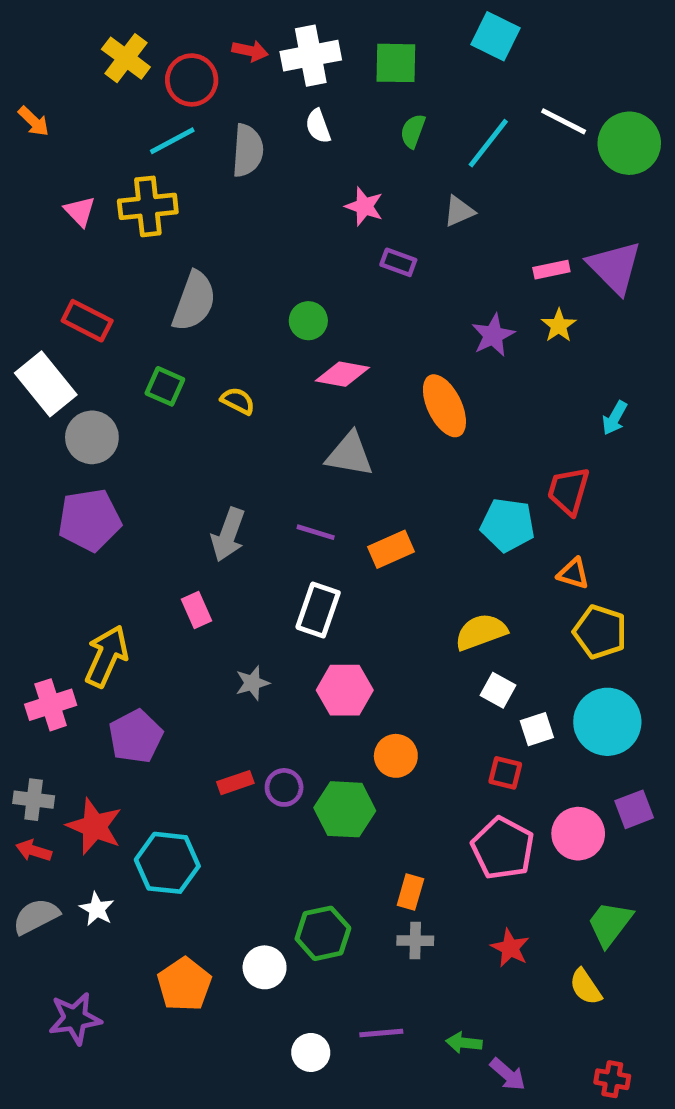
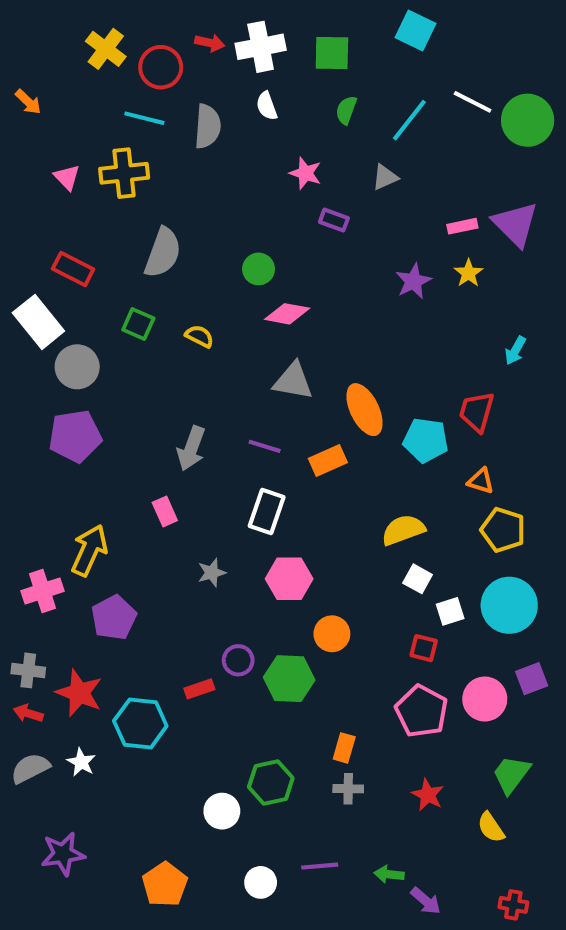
cyan line: (172, 141) -> (144, 118), turned 42
orange ellipse: (444, 406) -> (365, 410), moved
red rectangle: (235, 783) -> (199, 689), moved
orange pentagon: (184, 984) -> (165, 884), moved

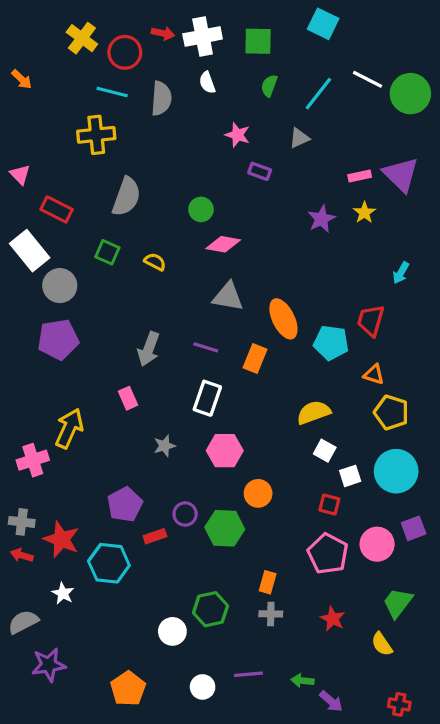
pink triangle: (67, 177) -> (20, 175), moved
orange rectangle: (328, 461) -> (255, 359), turned -44
purple pentagon: (114, 617) -> (125, 504), moved
gray semicircle: (30, 768) -> (23, 622), moved

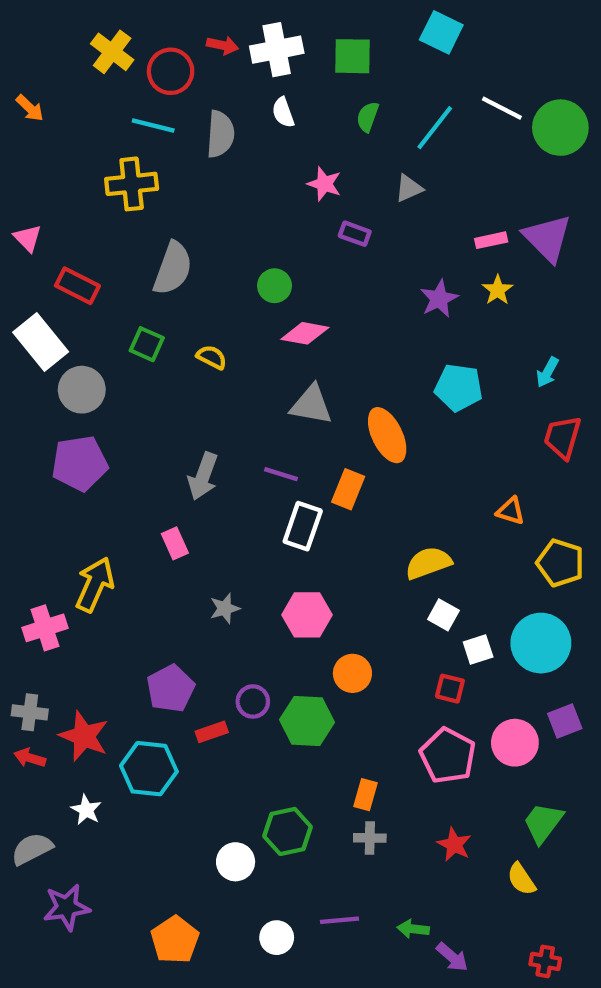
red trapezoid: (371, 320) -> (563, 437), moved
cyan pentagon: (331, 343) -> (459, 387), moved
white rectangle: (207, 398) -> (303, 526), moved
yellow pentagon: (391, 412) -> (560, 563), moved

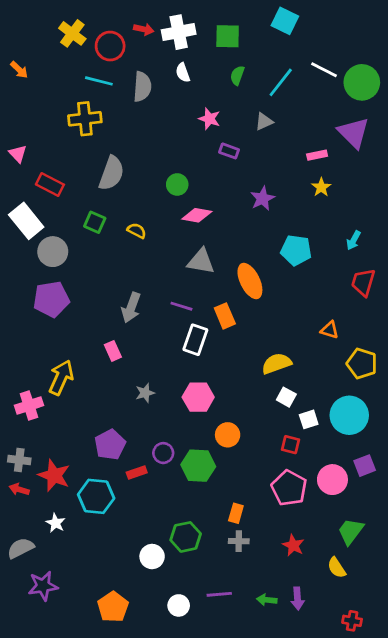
purple triangle: (547, 238) -> (353, 133), moved
purple star: (439, 299) -> (263, 198), moved
orange rectangle: (348, 489) -> (225, 316), turned -45
purple arrow: (452, 957) -> (297, 598), moved, turned 45

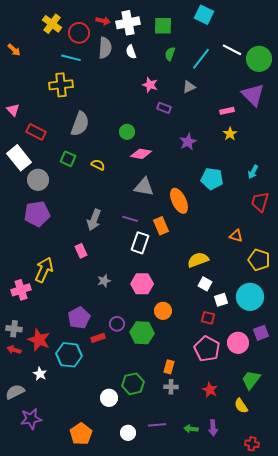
gray semicircle: (142, 87) -> (105, 48), moved

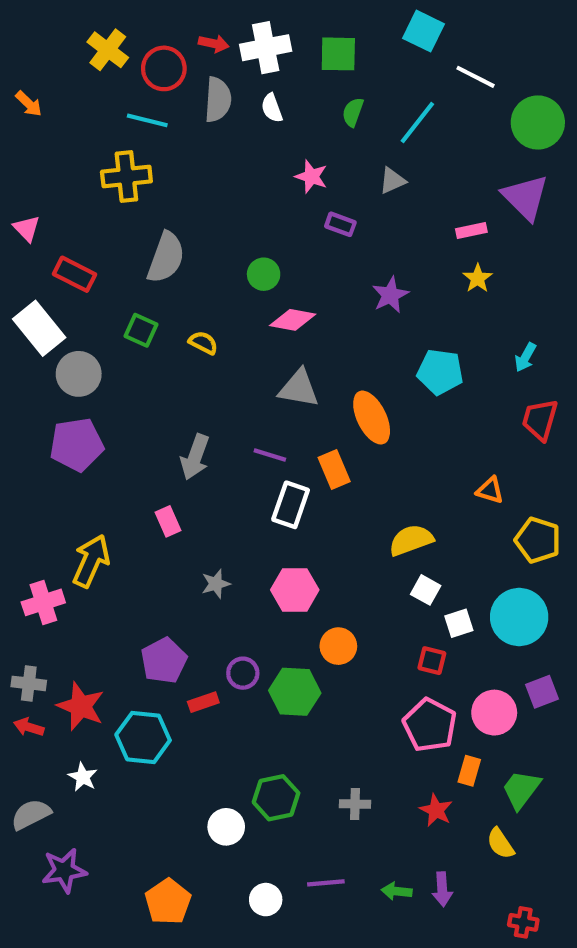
white line: (232, 50) -> (475, 77), moved
orange rectangle: (169, 367) -> (469, 771), moved

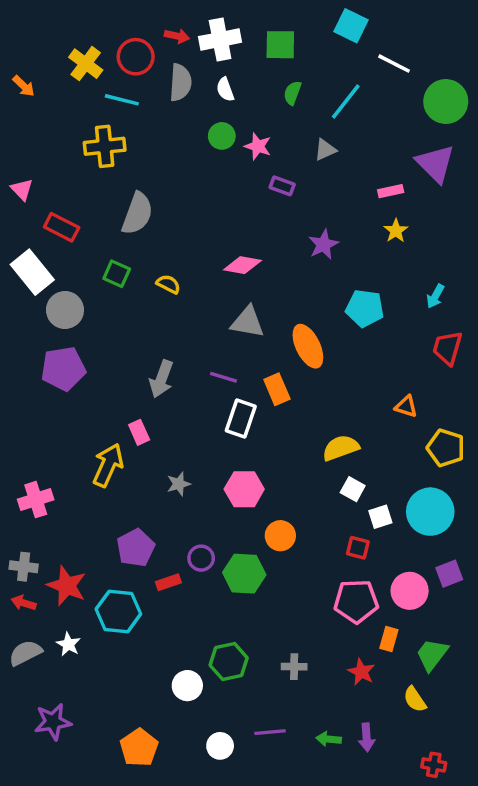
yellow cross: (108, 50) -> (86, 64), moved
green circle: (264, 274) -> (222, 136), moved
yellow arrow: (91, 561) -> (108, 465), moved
pink pentagon: (430, 725) -> (356, 601), turned -30
gray semicircle: (31, 814) -> (25, 653), moved

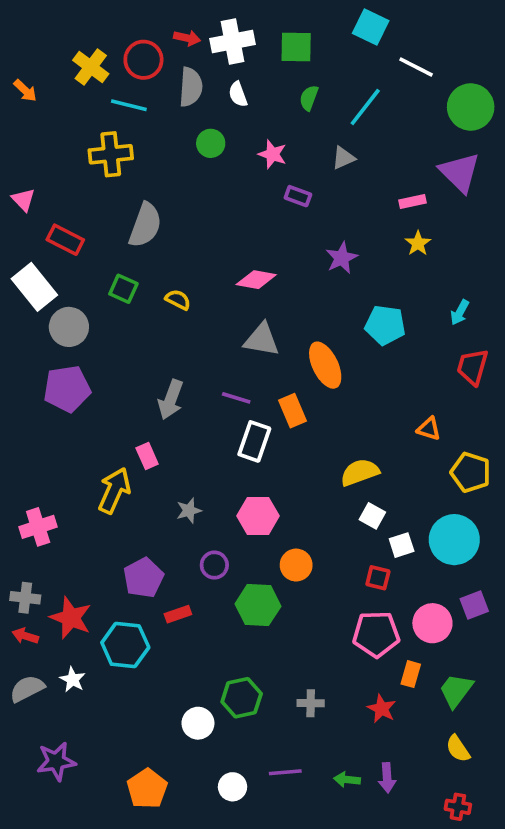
green circle: (222, 136) -> (211, 143), moved
purple circle: (201, 558) -> (214, 565), moved
yellow semicircle: (415, 699) -> (458, 749), moved

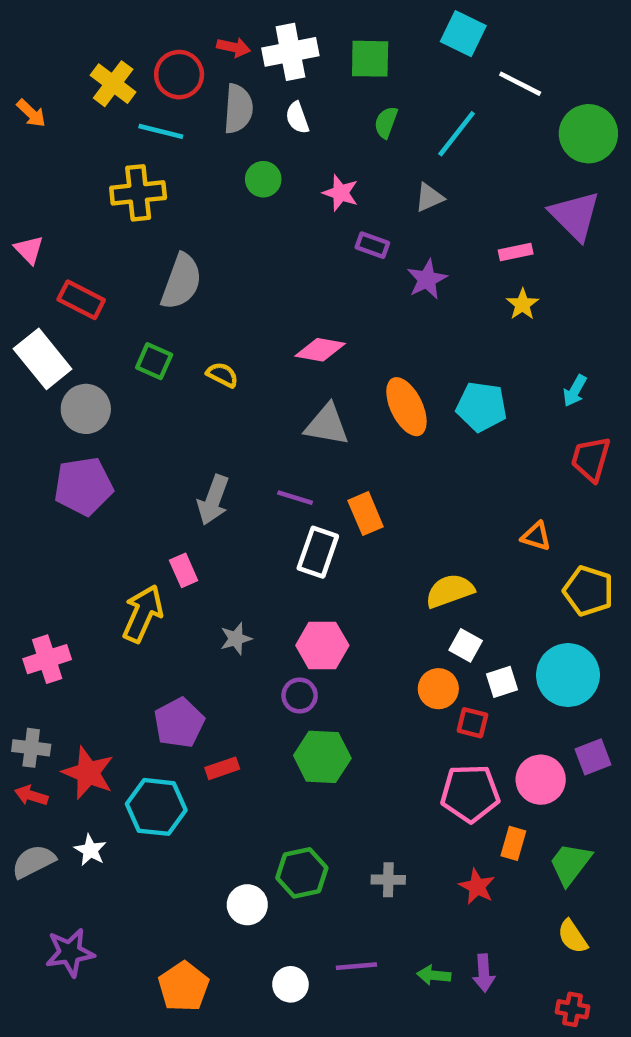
purple star: (342, 258) -> (427, 279), moved
orange ellipse: (325, 365) -> (406, 407), moved
purple circle: (214, 565) -> (300, 695), moved
orange circle: (296, 565) -> (438, 689), moved

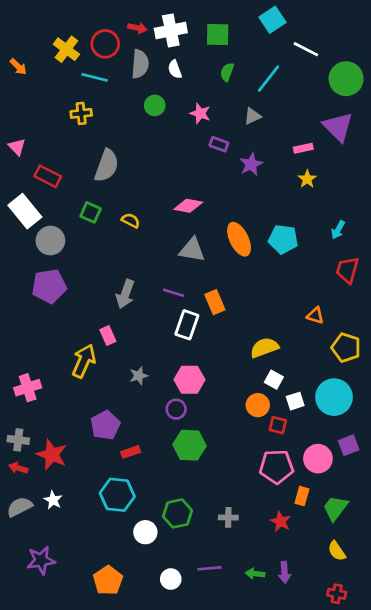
cyan square: (463, 34) -> (272, 20), turned 30
yellow cross: (138, 193) -> (81, 113), size x0.7
cyan hexagon: (156, 807) -> (117, 495), moved

